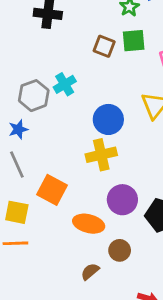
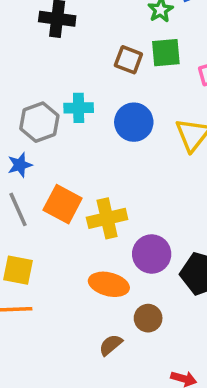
cyan cross: (65, 84) -> (79, 108), turned 30
blue circle: (108, 119) -> (134, 122), moved
yellow cross: (101, 155) -> (107, 218), moved
orange square: (52, 190) -> (63, 204), moved

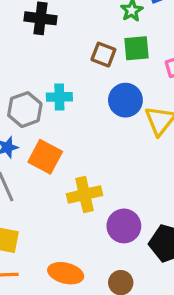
blue circle: (134, 122) -> (125, 100), moved
orange square: (63, 204) -> (45, 157), moved
orange ellipse: (109, 284) -> (66, 273), moved

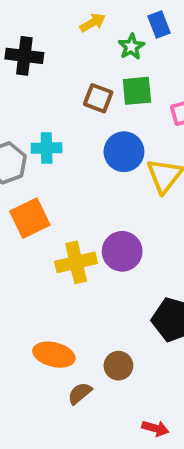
orange square: (45, 157) -> (30, 218), turned 36
purple circle: (124, 226) -> (122, 251), moved

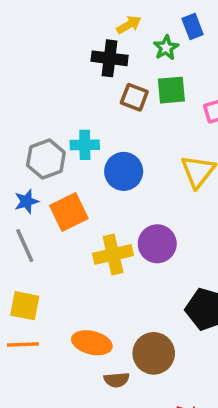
black cross: (24, 56) -> (110, 58), moved
blue circle: (124, 152) -> (124, 171), moved
brown circle: (118, 366) -> (154, 353), size x1.5
brown semicircle: (80, 393) -> (117, 380), turned -145

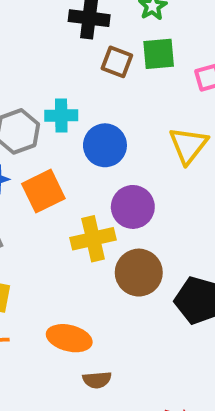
purple circle: (157, 244) -> (133, 207), moved
brown circle: (154, 353) -> (139, 273), moved

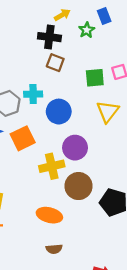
green square: (159, 54) -> (95, 78), moved
brown square: (117, 62) -> (55, 63), moved
orange ellipse: (69, 338) -> (49, 215), moved

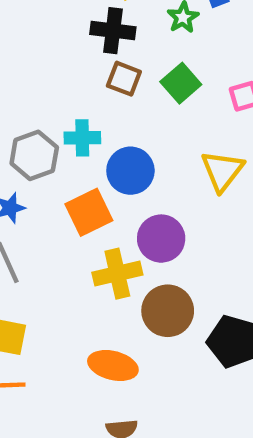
green square: (95, 78) -> (181, 83), moved, turned -36
orange square: (23, 138) -> (89, 212), moved

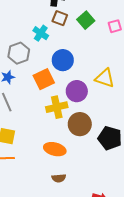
cyan cross: (82, 138) -> (41, 33), moved, turned 35
yellow triangle: (222, 171) -> (105, 78), moved, turned -50

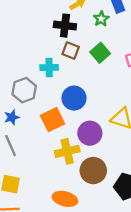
cyan cross: (41, 33) -> (49, 67), turned -35

